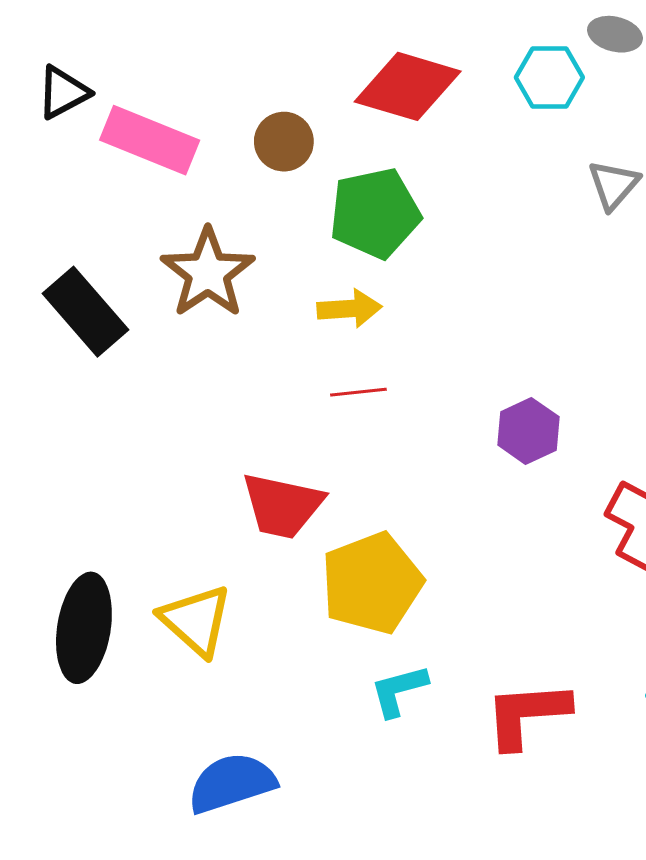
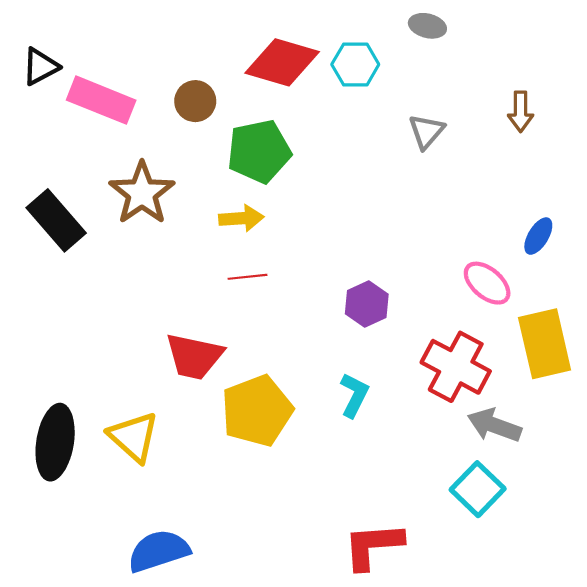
cyan hexagon: (549, 77) -> (355, 64), moved
cyan L-shape: (399, 690) -> (354, 395), moved, turned 132
red L-shape: (527, 714) -> (373, 546), moved

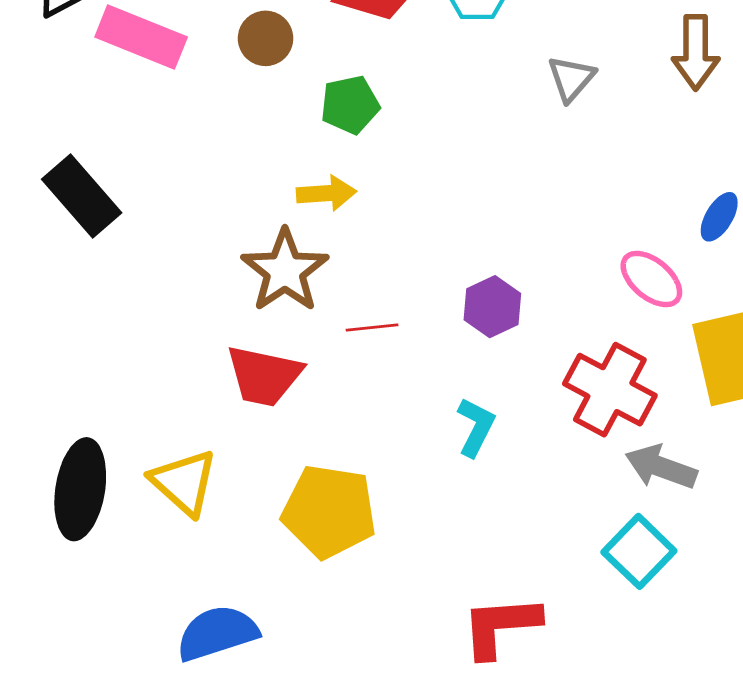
brown arrow: (521, 112) -> (696, 52), size x1.4
green pentagon: (259, 151) -> (350, 105), size x0.7
brown star: (142, 193) -> (285, 271), moved
red line: (248, 277) -> (372, 327), moved
yellow pentagon: (257, 411) -> (329, 511), moved, turned 30

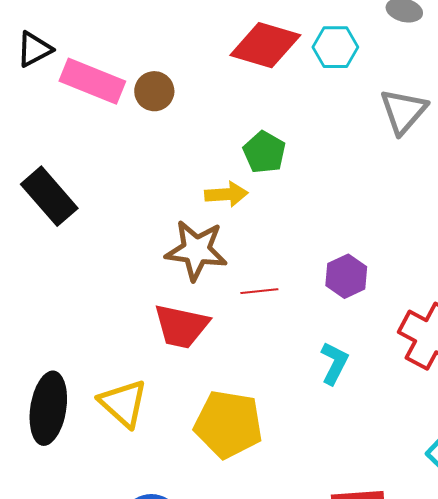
brown circle: (266, 38) -> (154, 91), moved
gray triangle: (571, 78) -> (403, 111), size x1.4
green pentagon: (350, 105) -> (264, 152), moved, turned -30
brown star: (285, 271) -> (196, 250), turned -30

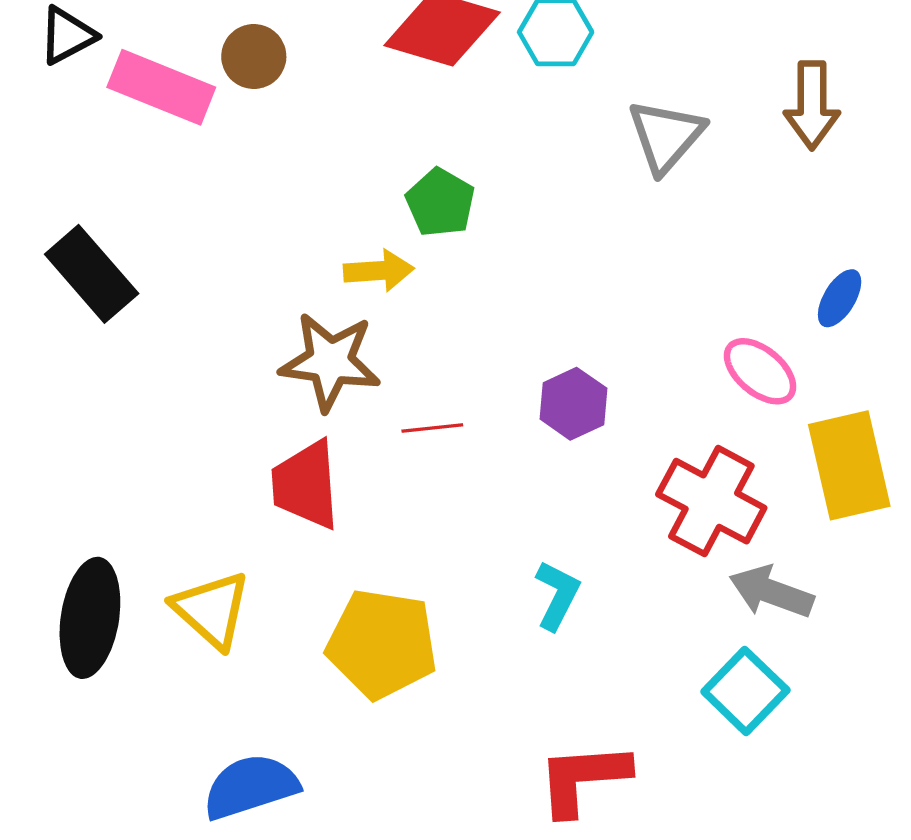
brown circle: (154, 91) -> (254, 56), moved
red trapezoid: (181, 326) -> (306, 485), turned 74
cyan L-shape: (334, 363) -> (557, 595), moved

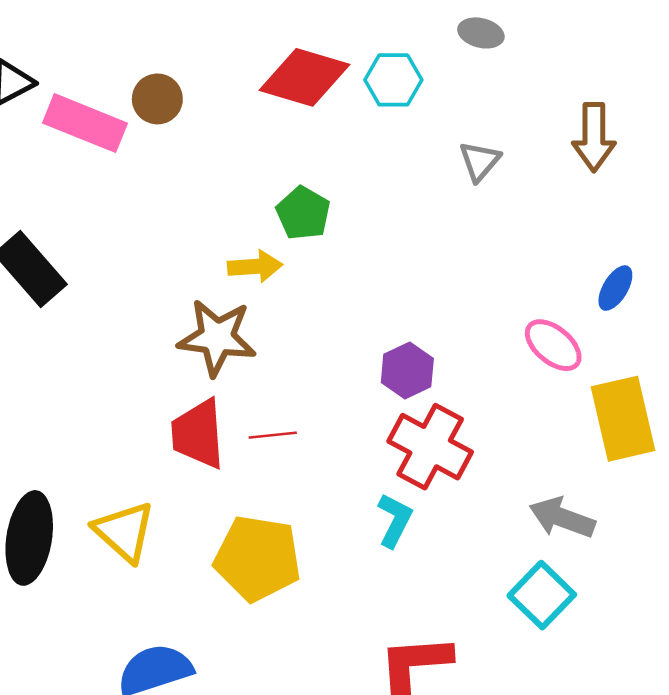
gray triangle: (666, 136) -> (480, 161), size x0.7
red line: (432, 428) -> (273, 435), moved
red cross: (711, 501) -> (430, 447), moved

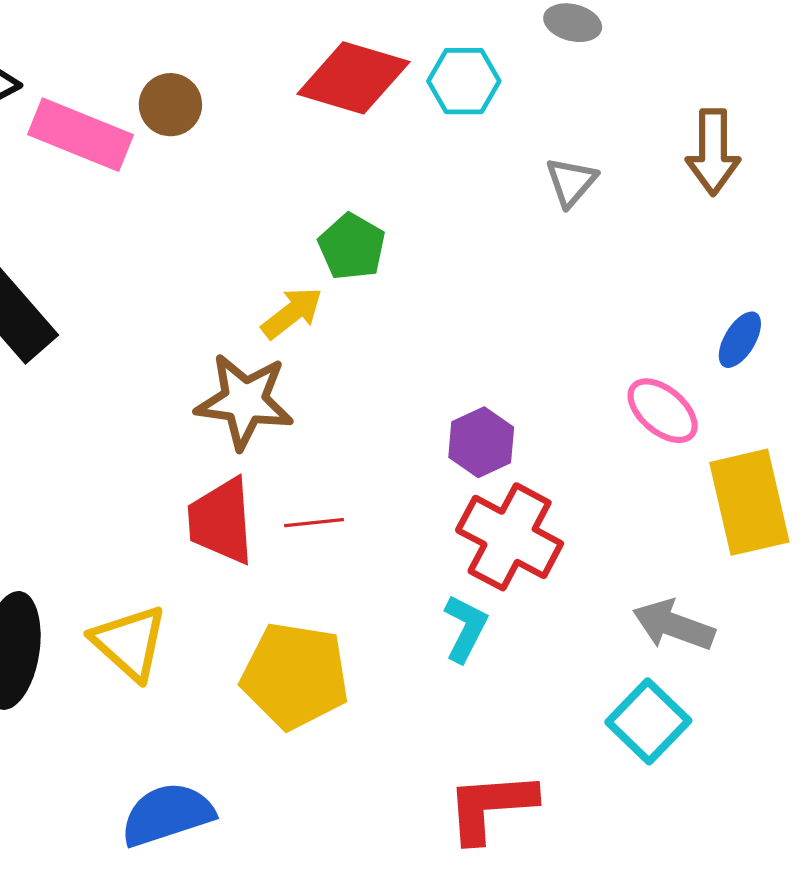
yellow arrow: (255, 266) -> (292, 313), turned -34

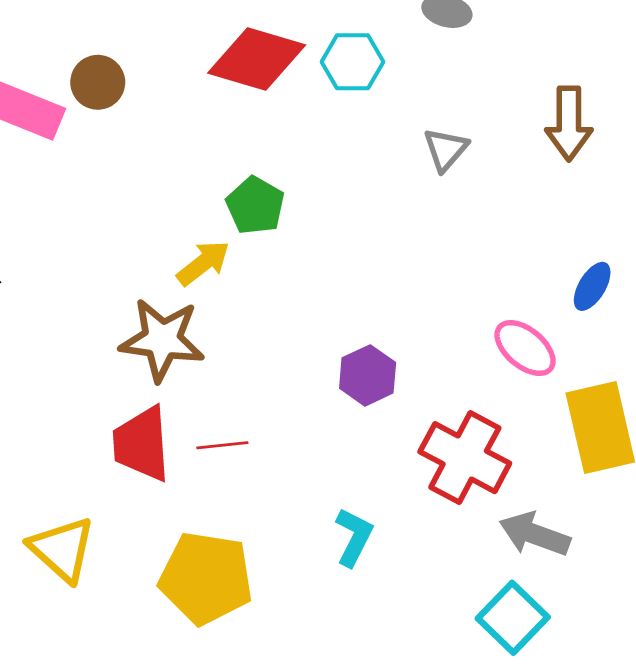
red cross: (510, 537) -> (465, 458), moved

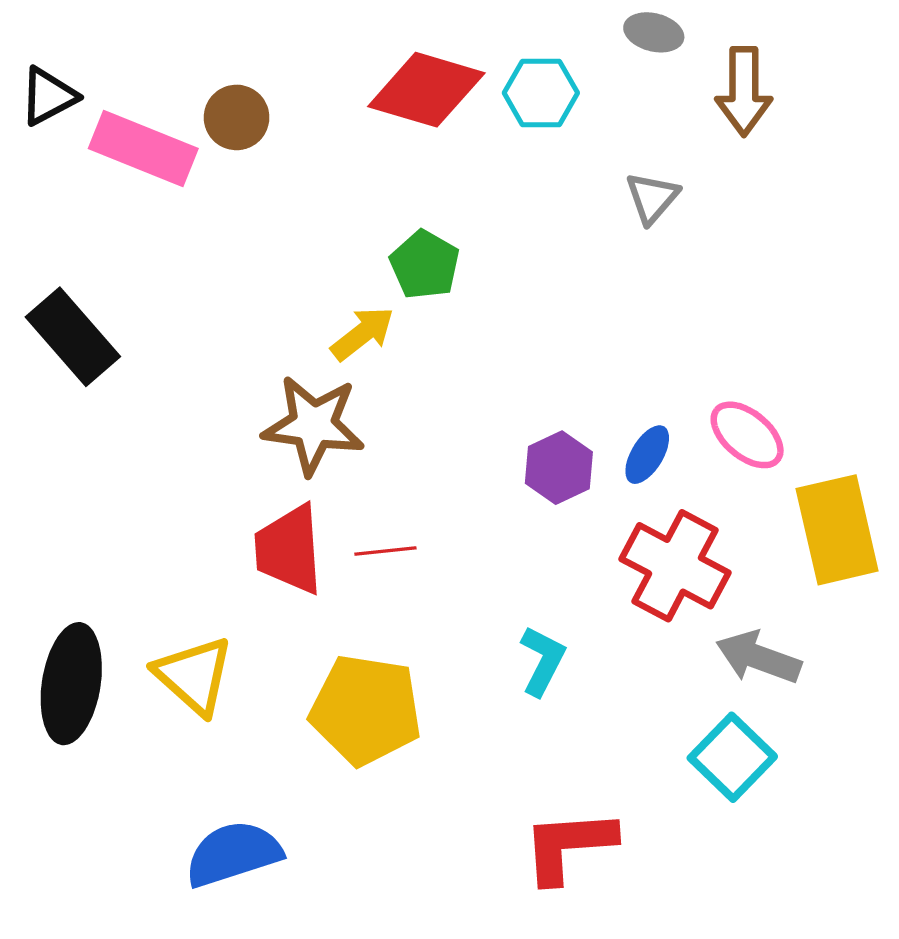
brown arrow: (569, 123) -> (744, 91), moved
blue ellipse: (592, 286) -> (647, 455), moved

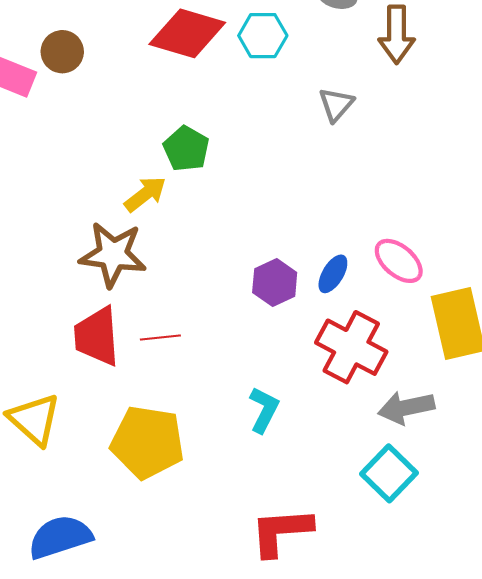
gray arrow: (758, 657) -> (406, 408), turned -32

